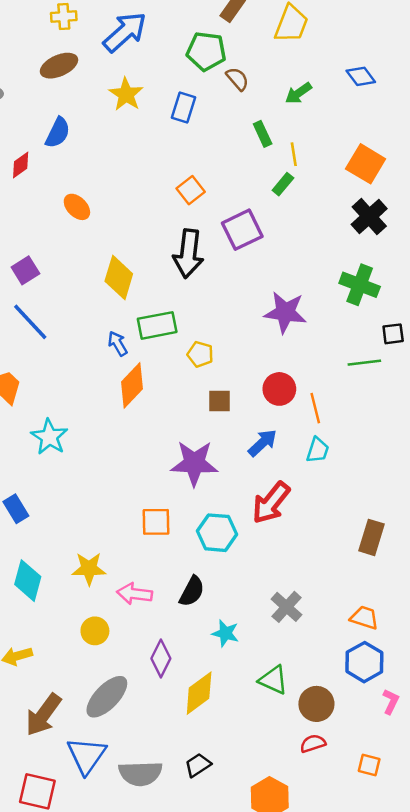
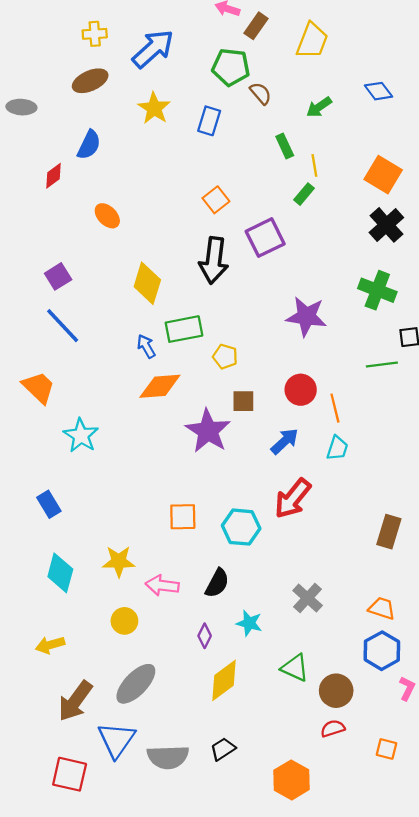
orange diamond: (132, 385) -> (160, 386), turned 42
purple star: (194, 463) -> (208, 431), moved, turned 30
purple diamond: (161, 658) -> (205, 636), moved, size x0.7

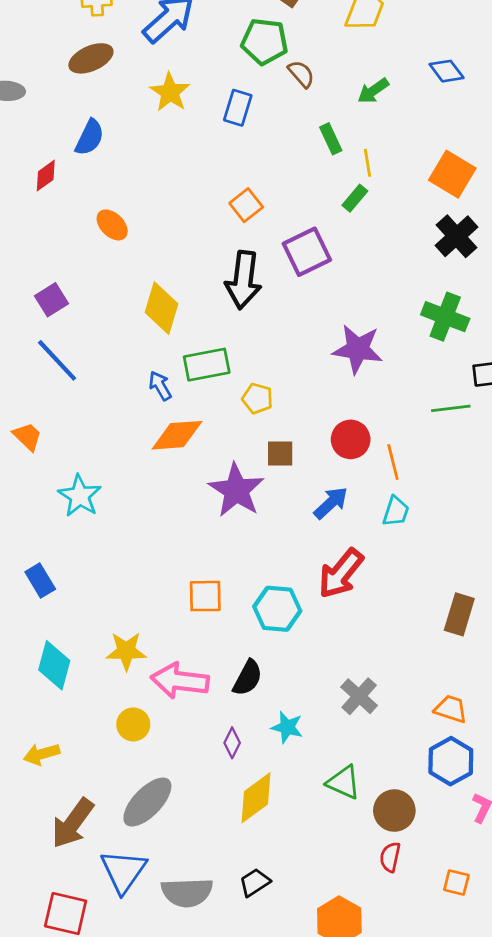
orange trapezoid: (39, 387) -> (27, 437), size x0.7
pink arrow: (162, 585) -> (180, 681), size x1.4
red semicircle: (333, 728) -> (390, 857), turned -60

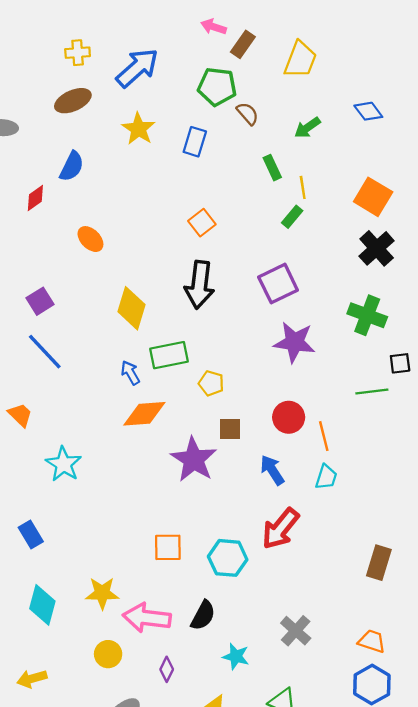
purple square: (307, 252) -> (278, 284), moved
blue arrow: (331, 503) -> (272, 470), turned -80
purple diamond: (232, 743) -> (167, 669), moved

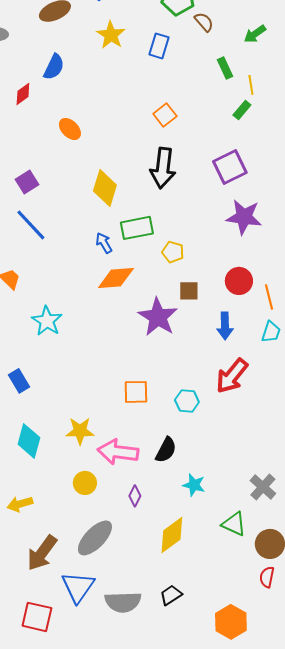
blue arrow: (272, 470) -> (225, 326), turned -148
cyan hexagon: (228, 558) -> (187, 401), size x0.7
gray cross: (296, 631) -> (263, 487), moved

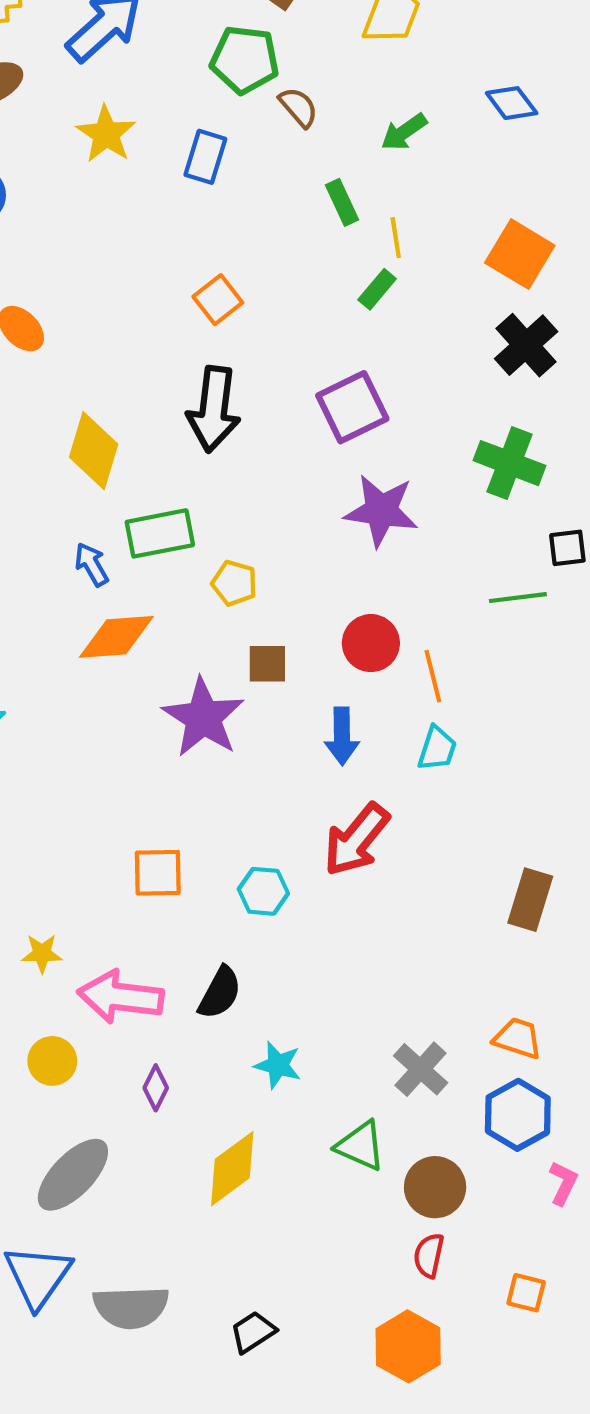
yellow star: (80, 431) -> (42, 953), size x0.7
black trapezoid: (171, 595) -> (253, 1332), moved
orange hexagon: (231, 622) -> (408, 1346), moved

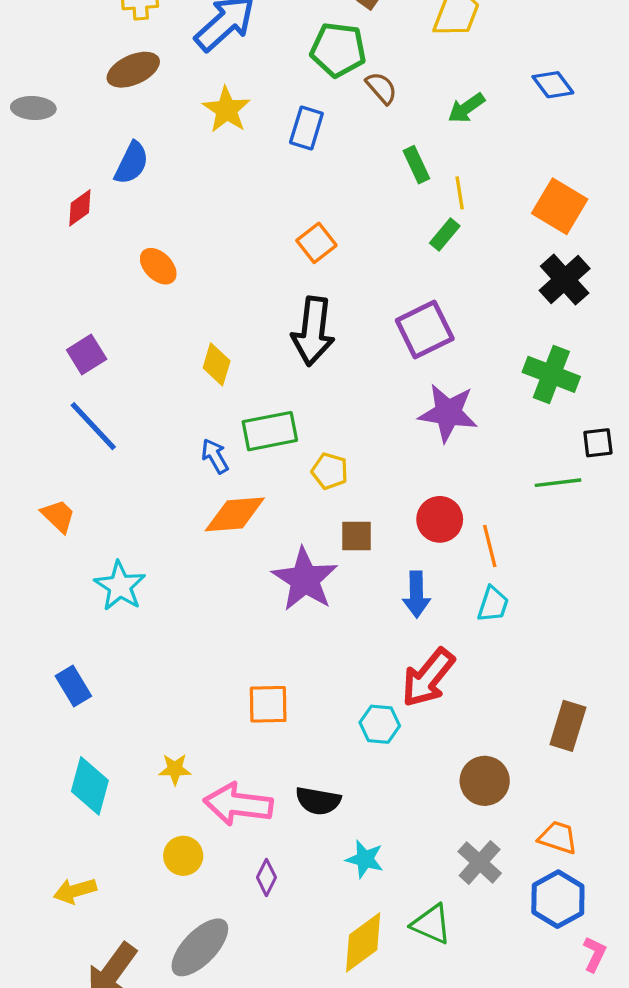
yellow diamond: (94, 451) -> (217, 364), size x0.7
cyan hexagon: (263, 891) -> (380, 724), moved
black semicircle: (220, 993) -> (318, 801), turned 72
yellow diamond: (232, 1169) -> (363, 942), moved
brown circle: (435, 1187) -> (485, 781), moved

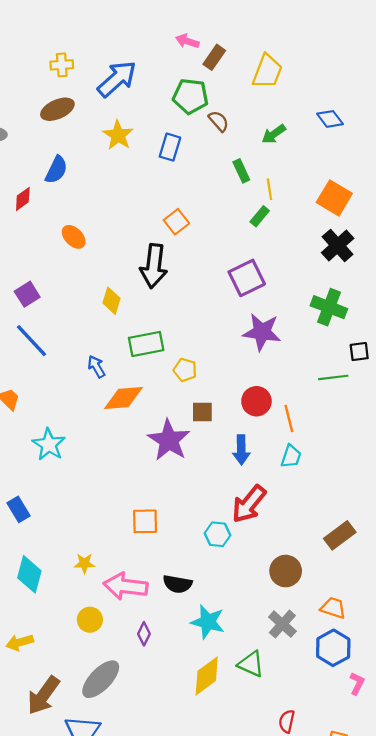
black arrow: (313, 331) -> (154, 266), moved
blue arrow: (215, 456) -> (96, 367), moved
brown rectangle: (568, 726) -> (340, 535), turned 36
cyan star: (365, 859) -> (208, 622), size x1.4

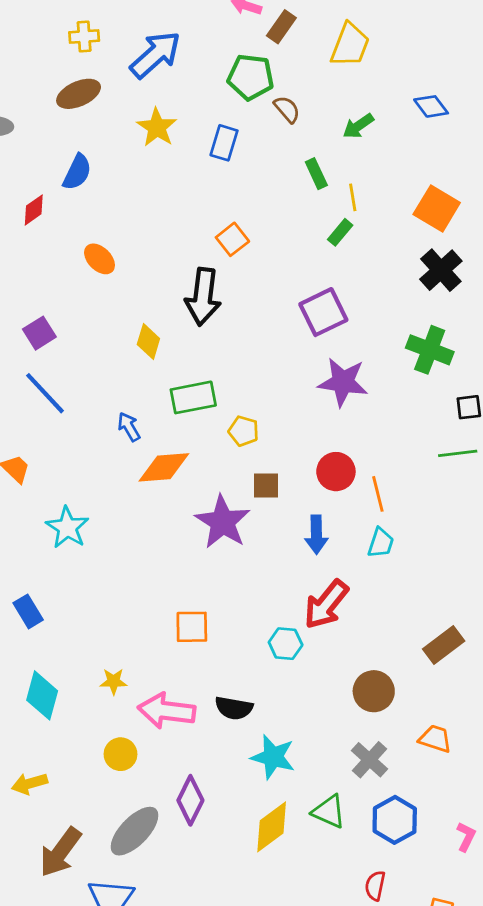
green line: (333, 377) -> (458, 453), moved
purple diamond: (144, 634) -> (190, 800), moved, size x1.6
blue hexagon: (333, 648) -> (395, 820), moved

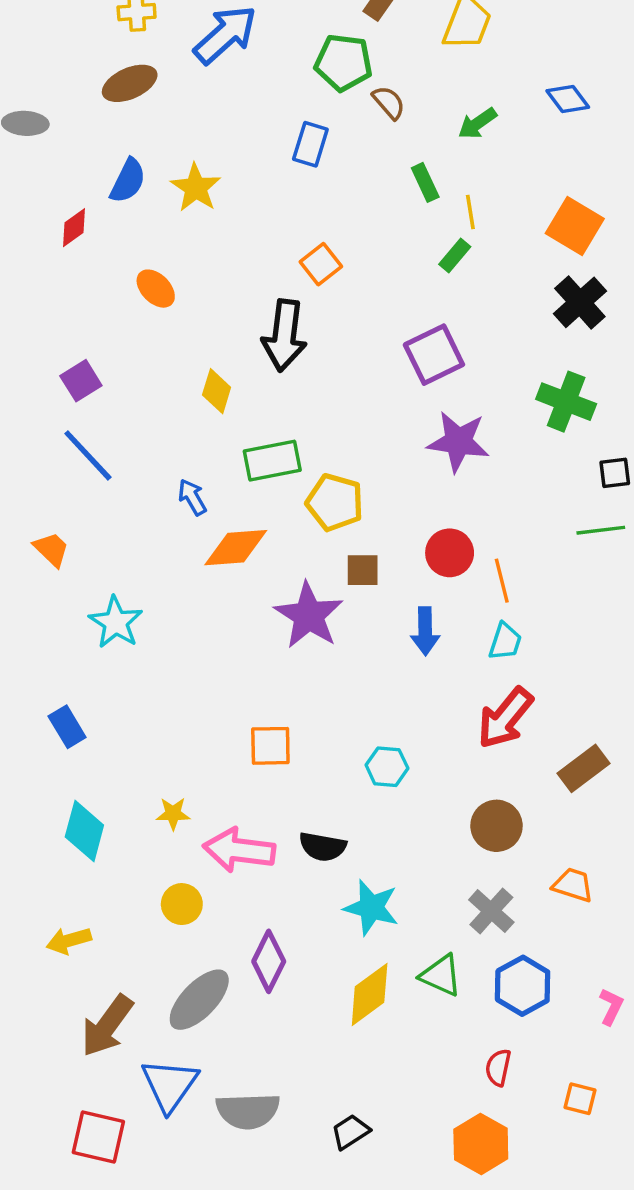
yellow star: (157, 127) -> (196, 188), moved
yellow pentagon: (244, 431) -> (335, 502), size x1.5
red arrow: (326, 604) -> (505, 718), moved

